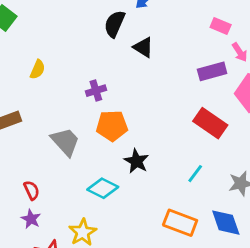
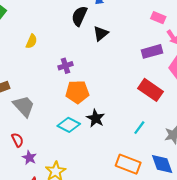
black triangle: (143, 47) -> (101, 34), turned 49
yellow semicircle: (38, 69) -> (31, 41), moved
gray trapezoid: (65, 142) -> (24, 106), moved
cyan diamond: (103, 188) -> (69, 125), moved
purple star: (31, 219) -> (29, 158), moved

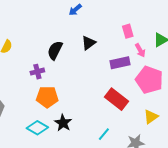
black semicircle: (79, 16) -> (55, 50), moved
pink rectangle: (158, 18) -> (128, 31), turned 48
black triangle: (101, 34) -> (89, 43), moved

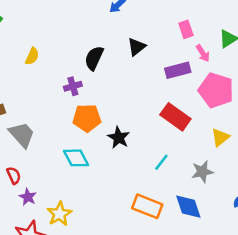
black star: (63, 123) -> (119, 138), moved
cyan diamond: (37, 128) -> (76, 158), turned 35

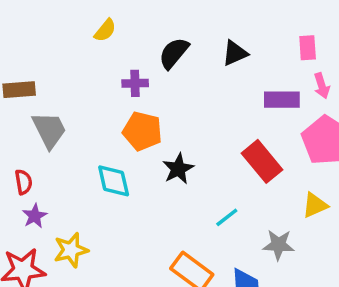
yellow semicircle: (32, 56) -> (105, 30), moved

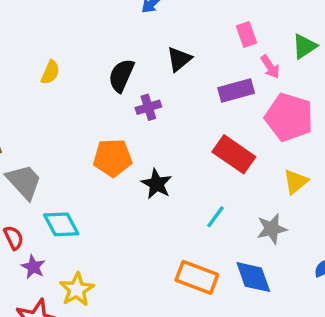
purple cross: (135, 83) -> (148, 107), moved
cyan diamond: (114, 181) -> (61, 224), moved

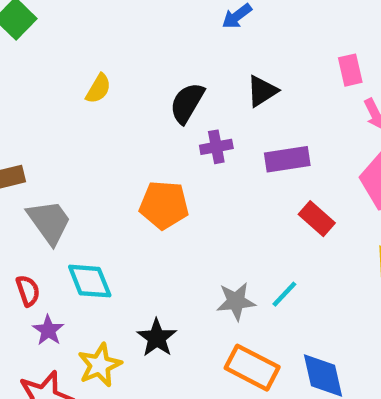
purple rectangle: (236, 91) -> (287, 159), moved
red rectangle: (234, 154) -> (317, 219), size x0.7
black star: (157, 184) -> (157, 338), moved
gray star: (272, 229) -> (236, 301), moved

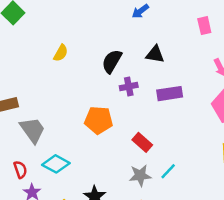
pink rectangle: (350, 70) -> (204, 26), moved
black triangle: (262, 91) -> (155, 54), turned 42
red rectangle: (317, 219) -> (142, 142), moved
cyan diamond: (90, 281) -> (56, 164), turned -40

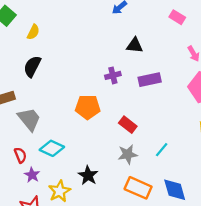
pink rectangle: (204, 26) -> (177, 17), turned -42
yellow semicircle: (61, 53) -> (33, 32), moved
black semicircle: (112, 61) -> (32, 66), moved
cyan line: (168, 171) -> (162, 150), moved

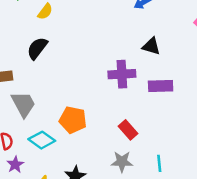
purple cross: (113, 75) -> (122, 74), size x1.5
orange pentagon: (88, 107) -> (73, 120), moved
cyan line: (162, 150) -> (159, 163), turned -56

